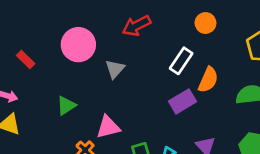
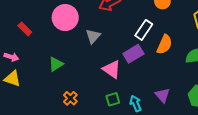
purple rectangle: (182, 101) -> (133, 54), moved
pink triangle: (108, 127) -> (112, 69), moved, turned 48

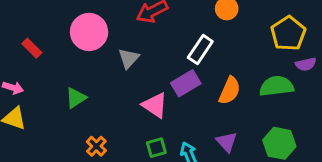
orange semicircle: (165, 44) -> (230, 91), moved

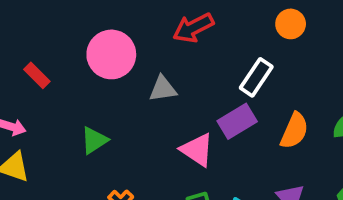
gray triangle: (129, 58) -> (163, 89), turned 40

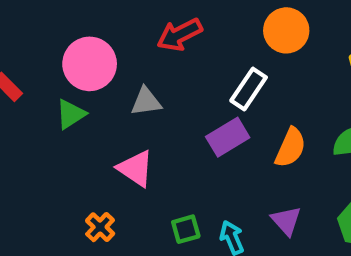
orange circle: (291, 24) -> (286, 30), size x1.4
green triangle: (94, 140) -> (71, 114), moved
pink triangle: (197, 150) -> (136, 169), moved

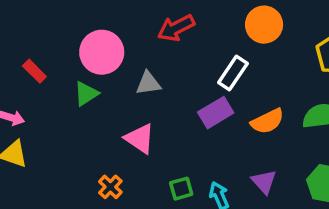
orange semicircle: (290, 148) -> (267, 121), turned 40

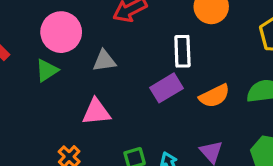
white rectangle: (233, 73) -> (182, 51), turned -36
pink triangle: (140, 139) -> (96, 112), turned -40

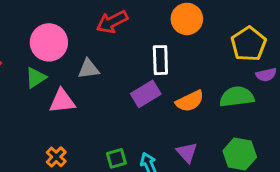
pink triangle: (96, 112) -> (62, 101), moved

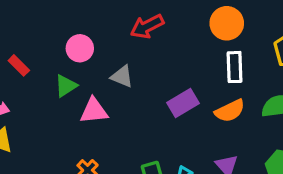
pink circle: (49, 42) -> (80, 48), size x0.7
white rectangle: (160, 60) -> (235, 67), moved
gray triangle: (89, 69) -> (122, 76), turned 30

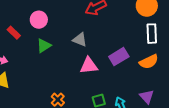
pink circle: (80, 48) -> (39, 20), moved
pink triangle: (94, 111) -> (89, 66), moved

